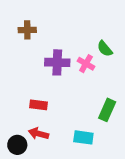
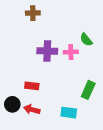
brown cross: (27, 30) -> (33, 13), moved
pink cross: (86, 64) -> (71, 52), turned -32
black circle: (17, 145) -> (12, 104), moved

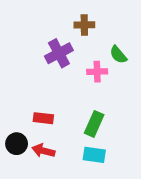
brown cross: (33, 13) -> (84, 25), moved
purple cross: (47, 51) -> (59, 53), moved, turned -30
green rectangle: (88, 90) -> (94, 124), moved

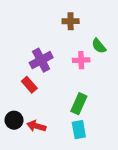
purple cross: (59, 53) -> (41, 60), moved
red rectangle: (43, 118) -> (29, 85), moved, turned 42
cyan rectangle: (94, 155) -> (79, 130), turned 72

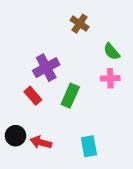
brown cross: (71, 21) -> (80, 24), turned 35
pink cross: (81, 60) -> (110, 78), moved
green rectangle: (79, 104) -> (70, 96), moved

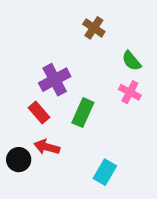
pink cross: (110, 78) -> (130, 92), turned 30
red arrow: (41, 142) -> (47, 147), moved
cyan rectangle: (89, 146) -> (105, 172), turned 40

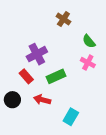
green rectangle: (83, 113) -> (56, 76), turned 42
red arrow: (47, 147) -> (42, 100), moved
black circle: (19, 160) -> (12, 100), moved

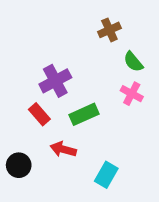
brown cross: (63, 19) -> (109, 30), moved, turned 32
black circle: (12, 100) -> (19, 165), moved

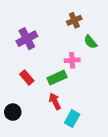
purple cross: (55, 81) -> (27, 39), moved
pink cross: (132, 94) -> (72, 60), moved, turned -32
red arrow: (63, 149) -> (55, 101), moved, turned 49

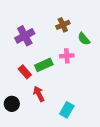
brown cross: (74, 20) -> (63, 25), moved
green rectangle: (57, 78) -> (44, 65), moved
red arrow: (55, 101) -> (39, 94), moved

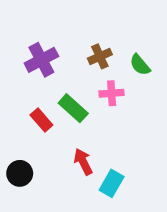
brown cross: (63, 25) -> (100, 56), moved
green rectangle: (44, 65) -> (73, 108), turned 66
red arrow: (39, 94) -> (83, 162), moved

